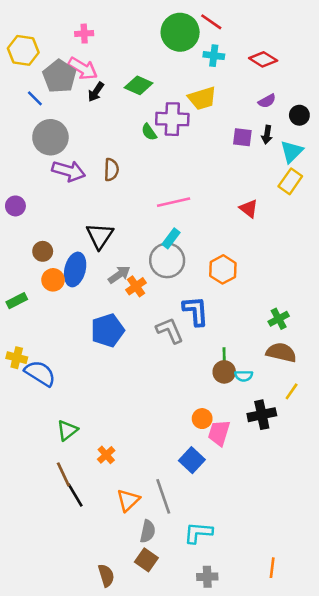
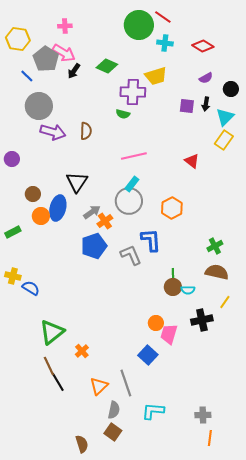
green semicircle: (149, 132) -> (123, 114), moved, turned -40
blue pentagon: (107, 330) -> (94, 246), moved
blue semicircle: (40, 373) -> (31, 288), size x0.7
green triangle: (67, 430) -> (52, 332), size x1.5
gray cross: (207, 577) -> (203, 415), moved

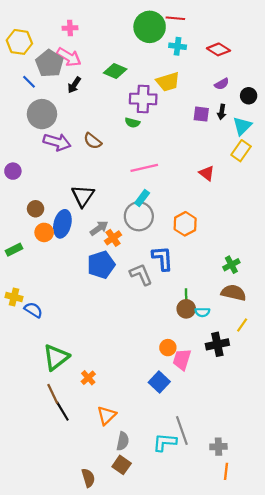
red line: (163, 17) -> (175, 18), turned -30
black arrow: (74, 71) -> (74, 85), moved
brown semicircle: (86, 131) -> (93, 141), turned 126
gray line: (126, 383) -> (182, 430), moved

